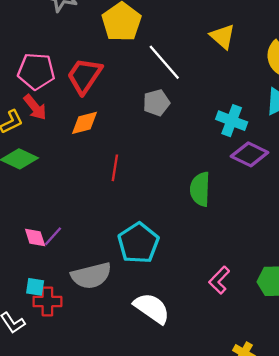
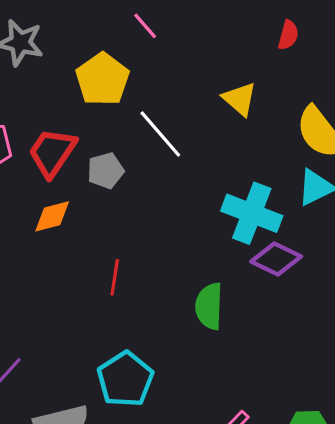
gray pentagon: (156, 103) -> (105, 171), moved
cyan cross: (232, 121) -> (252, 213), size x1.4
red line: (115, 168) -> (115, 277), moved

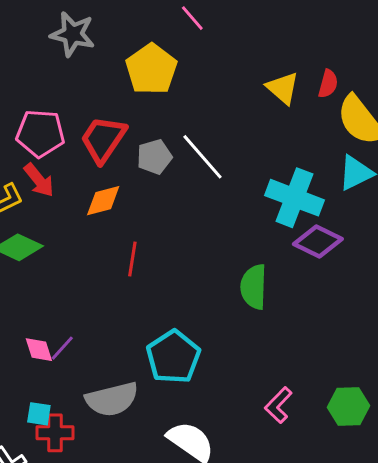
red semicircle: (288, 35) -> (328, 84), moved
white line: (160, 134) -> (202, 157), moved
red line: (115, 277) -> (132, 259), moved

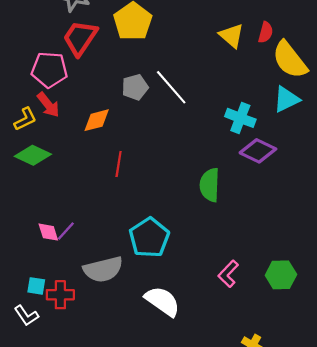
red trapezoid: (103, 139) -> (80, 38), moved
cyan cross: (294, 198) -> (240, 118), size x0.7
cyan square: (39, 414) -> (36, 286), moved

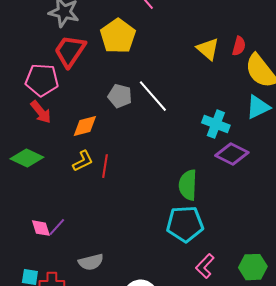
gray pentagon: (135, 87) -> (120, 96), turned 30
yellow L-shape: (25, 119) -> (83, 161), moved
cyan pentagon: (149, 238) -> (185, 224), moved, turned 30
gray semicircle: (103, 269) -> (91, 262), size x0.7

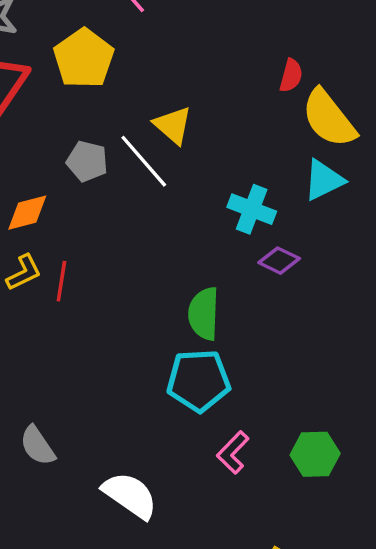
yellow triangle: (208, 49) -> (173, 125), moved
purple diamond: (232, 154) -> (279, 261), size x0.7
gray semicircle: (91, 262) -> (37, 446), turned 70

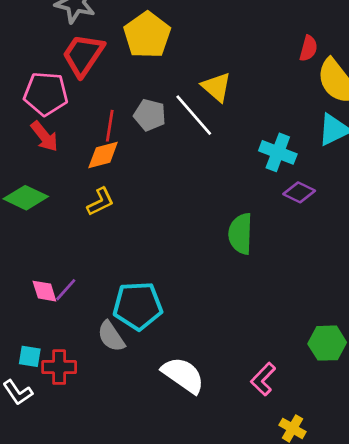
red line: (61, 281) -> (110, 126), moved
cyan pentagon: (199, 381) -> (138, 306), moved
pink L-shape: (233, 453) -> (263, 379), moved

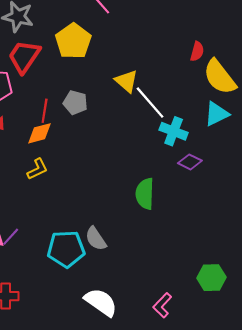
white line: (194, 115) -> (150, 103), moved
gray semicircle: (111, 336) -> (96, 239), moved

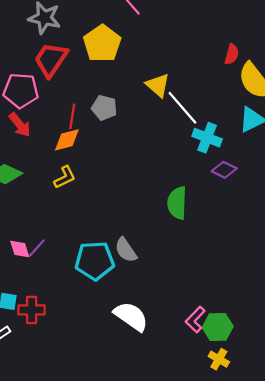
green hexagon: (211, 278) -> (218, 327), moved

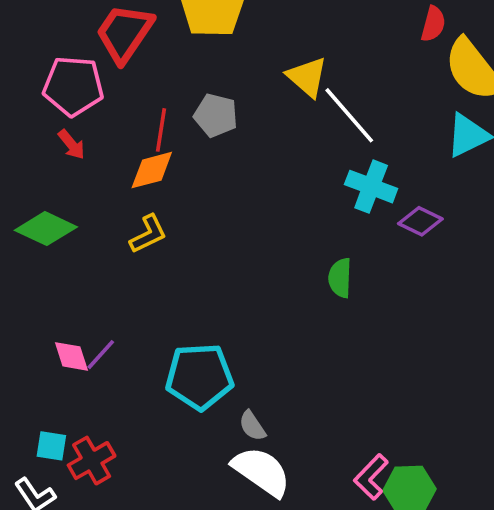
red arrow: (20, 125) -> (71, 145), size x0.7
cyan cross: (207, 138) -> (371, 187), moved
green semicircle: (177, 203) -> (340, 278), size x0.7
gray semicircle: (126, 250) -> (252, 426), moved, size x0.7
red cross: (32, 310) -> (92, 461), turned -30

